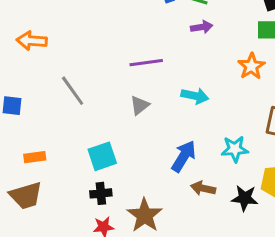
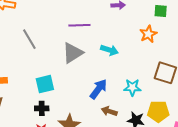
gray triangle: (140, 105) -> (73, 53), size x1.6

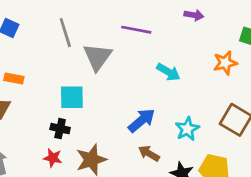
gray triangle: (73, 53) -> (97, 57), moved, turned -35
cyan star: (132, 87) -> (187, 129), turned 30

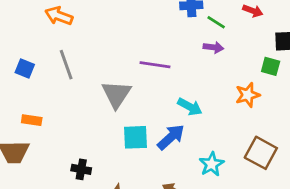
gray line: (65, 33) -> (66, 65), moved
cyan square: (72, 97) -> (136, 137), moved
blue arrow: (142, 120) -> (171, 137), moved

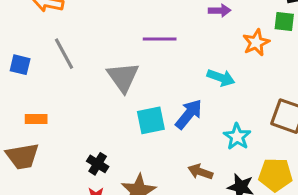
orange star: (248, 95) -> (256, 43), moved
cyan arrow: (190, 107) -> (221, 78), moved
black cross: (81, 169) -> (98, 164), turned 30

